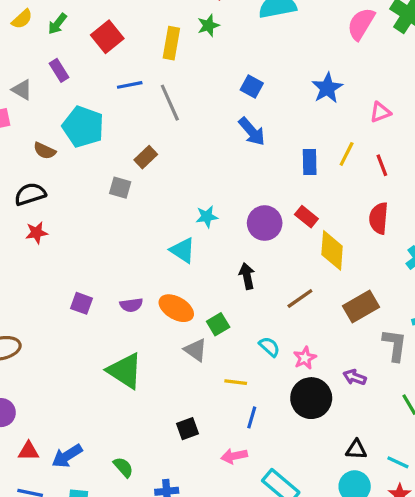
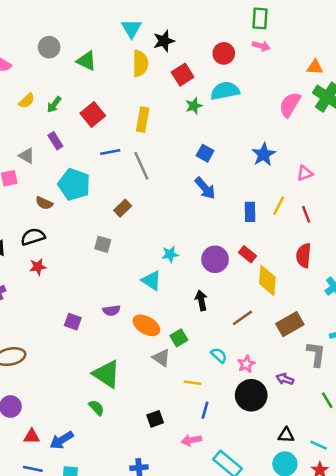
green star: (208, 25) -> (194, 106), moved
gray square: (120, 188) -> (103, 244), moved
purple semicircle: (131, 305) -> (111, 310), moved
green semicircle: (123, 467) -> (97, 408), moved

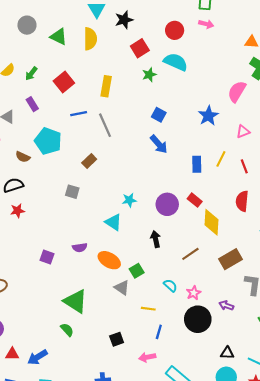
yellow semicircle: (140, 63) -> (90, 39), moved
cyan semicircle: (225, 91) -> (176, 62), turned 35
pink semicircle: (290, 105) -> (237, 91), moved

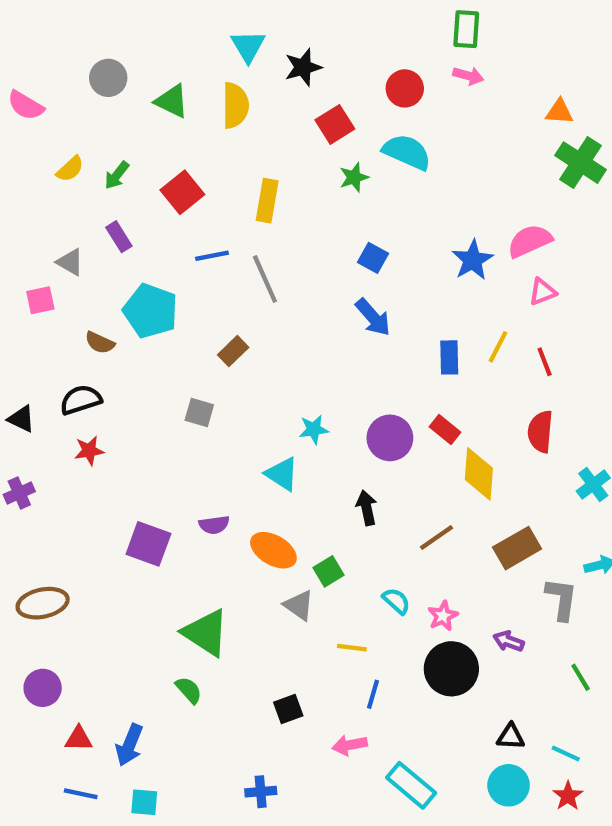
pink semicircle: (237, 91) -> (530, 241), moved, turned 35
purple square: (47, 257) -> (148, 544), size x1.5
blue arrow: (38, 357) -> (129, 745), turned -36

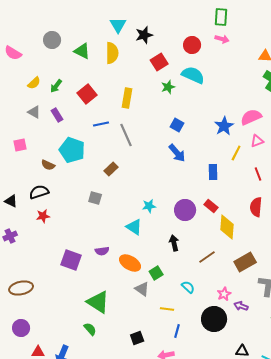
gray triangle: (70, 262) -> (34, 112), moved
yellow line: (498, 347) -> (236, 153), moved
pink star: (443, 616) -> (224, 294), moved

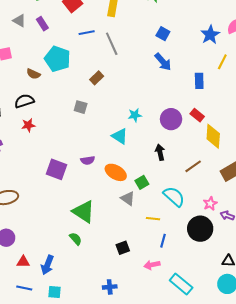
cyan semicircle: (188, 287) -> (174, 197), size x1.6

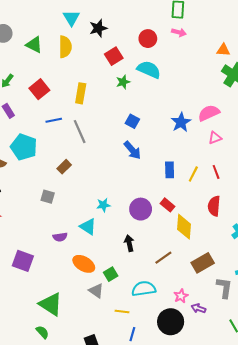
yellow line: (222, 62) -> (193, 174), moved
purple semicircle: (88, 160) -> (60, 237), moved
cyan semicircle: (174, 197) -> (144, 289), turned -50

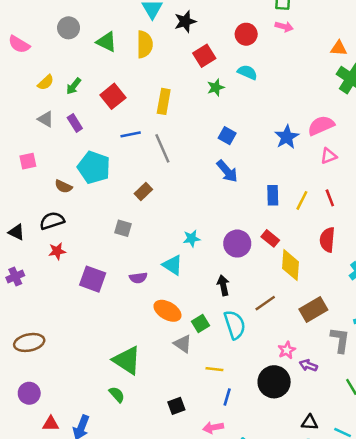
cyan semicircle: (149, 70) -> (247, 72), size x0.7
purple square: (23, 261) -> (93, 279), moved
cyan semicircle: (144, 289) -> (235, 325), moved, turned 80

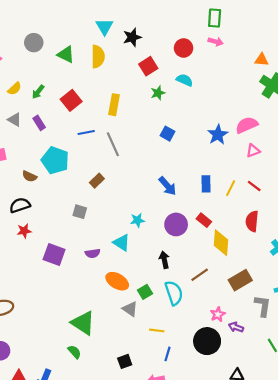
blue arrow: (227, 171) -> (167, 186), moved
red line: (330, 198) -> (254, 186), turned -32

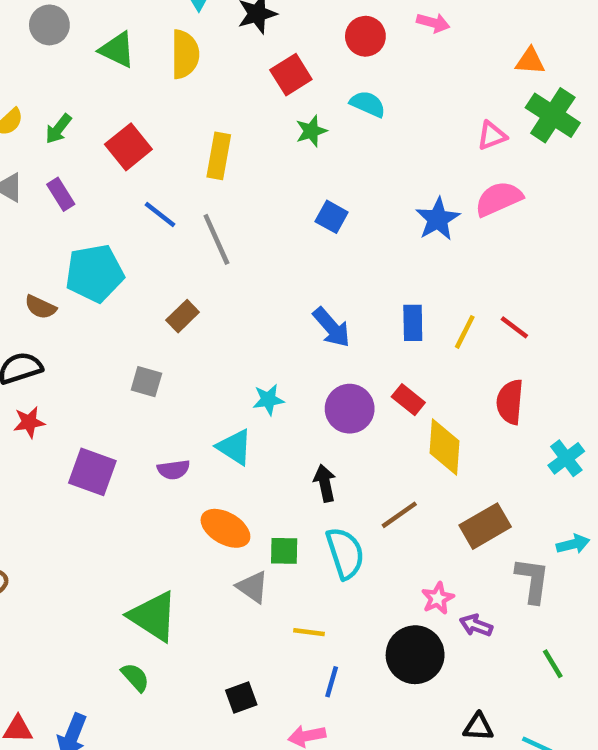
blue line: (86, 132) -> (160, 215), turned 49
pink triangle: (253, 151) -> (492, 136), moved
cyan pentagon: (55, 160) -> (95, 273), turned -30
green square: (145, 292) -> (284, 551), turned 32

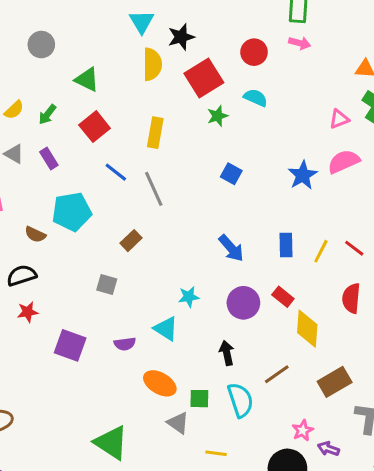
green triangle: (117, 50) -> (87, 79), moved
yellow semicircle: (185, 54) -> (152, 64), moved
red square: (291, 75) -> (204, 78), size x1.4

